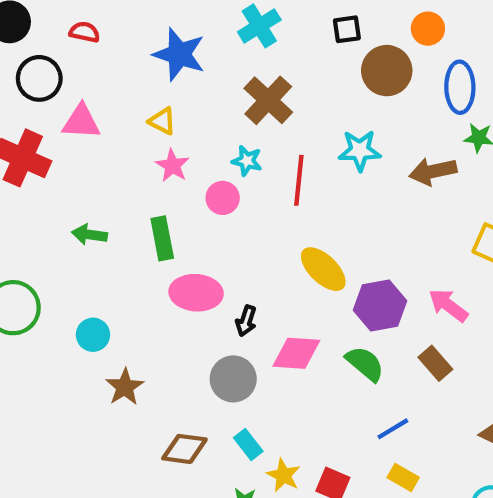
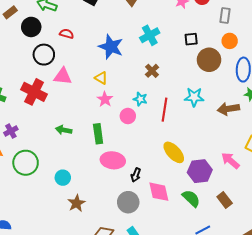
brown cross: (268, 100) -> (152, 71), size x0.6
pink arrow: (448, 305) -> (230, 161), moved
pink diamond: (296, 353) -> (159, 192), turned 70

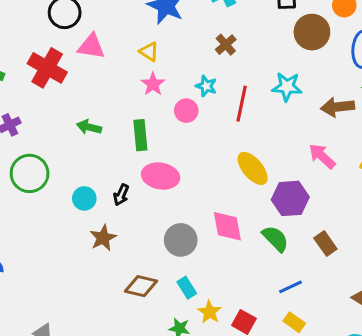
pink arrow: (230, 161) -> (322, 156), moved
black arrow: (136, 175) -> (121, 195), moved

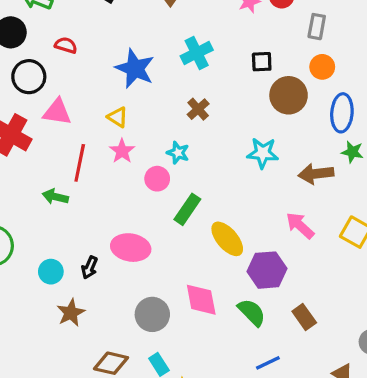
red line: (242, 104) -> (80, 163), moved
green rectangle: (140, 135) -> (187, 209), moved, turned 40

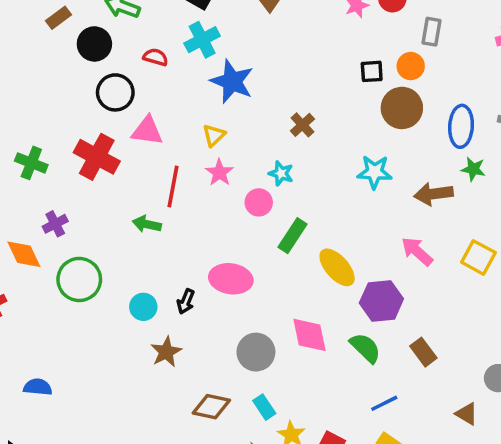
cyan cross: (197, 53) -> (202, 40), moved
orange circle: (322, 67) -> (411, 66), moved
yellow triangle: (118, 117) -> (214, 135), turned 45

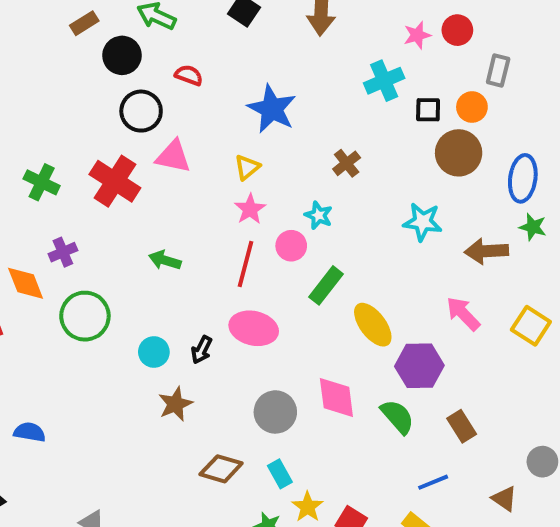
cyan cross: (202, 40) -> (384, 81), moved
red line: (173, 186) -> (245, 264), moved
blue line: (384, 403) -> (433, 482), moved

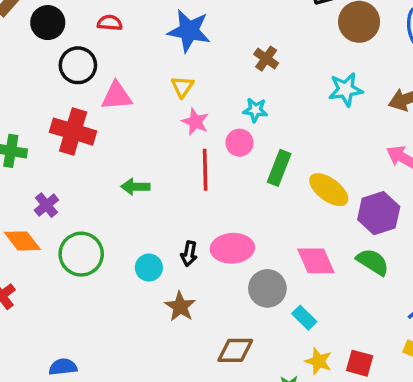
pink ellipse: (254, 328) -> (232, 248), moved
cyan rectangle: (280, 474) -> (304, 318), moved

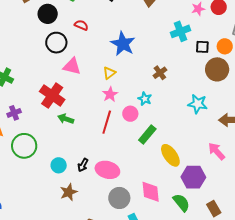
red cross: (73, 132) -> (52, 96), moved

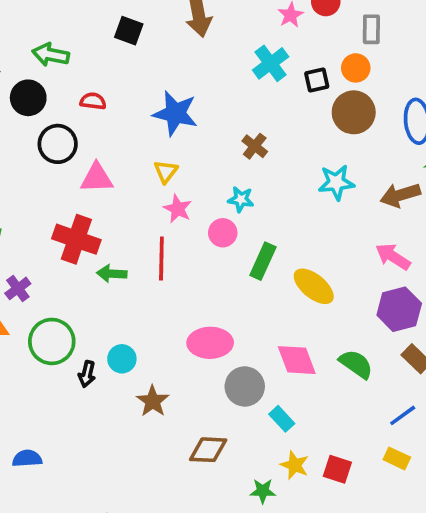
red line: (107, 122) -> (161, 258), moved
black arrow: (83, 165) -> (87, 374), moved
purple hexagon: (193, 177) -> (399, 309), moved

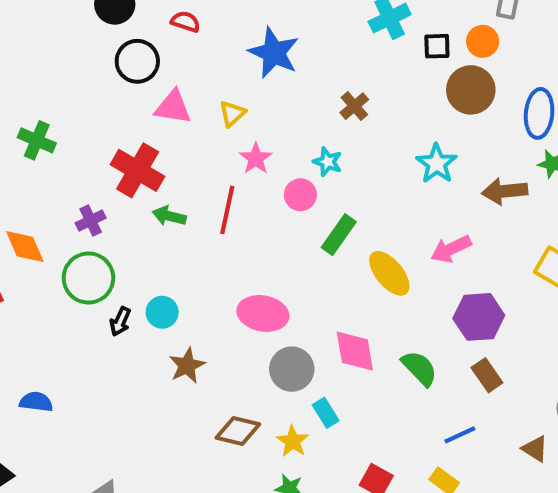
yellow triangle: (166, 172) -> (232, 114), moved
cyan star: (336, 182) -> (437, 164), turned 30
pink arrow: (393, 257) -> (451, 249), moved, turned -69
purple cross: (18, 288) -> (91, 220), moved
yellow star: (295, 465) -> (293, 441), moved

